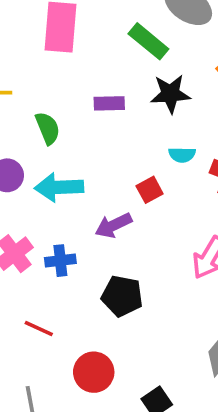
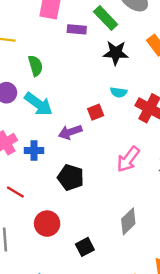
purple rectangle: (109, 103) -> (77, 29), moved
cyan arrow: (59, 187) -> (38, 104), turned -148

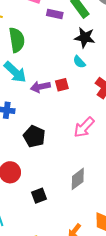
green semicircle: (36, 66) -> (17, 40), size x1.4
cyan semicircle: (119, 92) -> (79, 62), moved, turned 32
purple arrow: (70, 132) -> (40, 87), moved

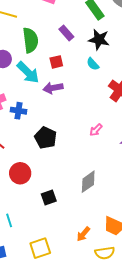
purple rectangle: (55, 14) -> (66, 33), moved, turned 35
red square: (62, 85) -> (56, 62), moved
pink arrow: (84, 127) -> (96, 130), size x0.6

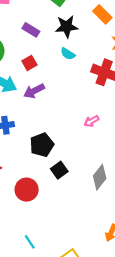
pink arrow: (96, 130) -> (92, 121), turned 32
black pentagon: (46, 138) -> (42, 145), turned -30
black square: (49, 198) -> (59, 170), moved

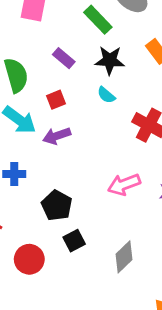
pink arrow: (92, 121) -> (124, 185), size x1.6
black pentagon: (42, 145) -> (57, 205), turned -30

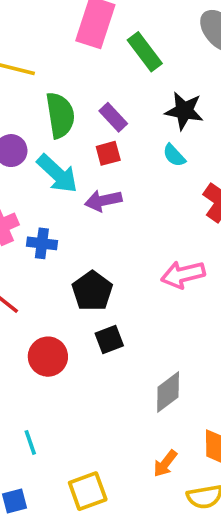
green rectangle: (98, 20) -> (145, 52), moved
purple rectangle: (64, 58) -> (113, 117), moved
gray diamond: (124, 257) -> (168, 392), moved

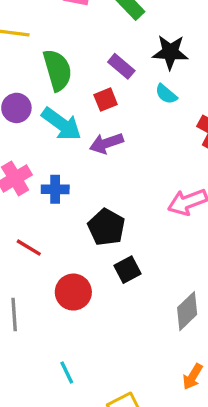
purple rectangle: (113, 117) -> (121, 66), moved

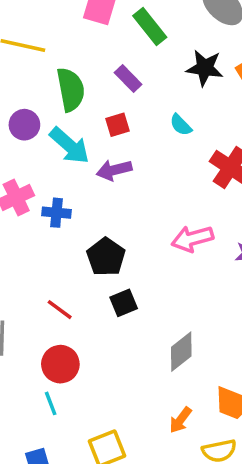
black star: (170, 52) -> (205, 68), moved
purple rectangle: (121, 66) -> (128, 79), moved
red line: (29, 248) -> (60, 310), moved
red circle: (73, 292) -> (60, 364), moved

